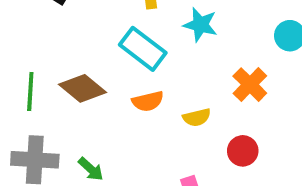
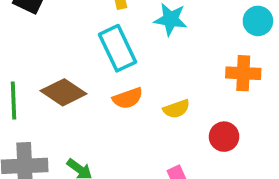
cyan rectangle: (143, 49) -> (118, 48), turned 33
orange cross: (250, 85) -> (243, 73), moved, turned -36

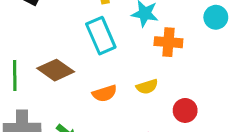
orange cross: (243, 73) -> (168, 42), moved
orange semicircle: (128, 98) -> (105, 93), moved

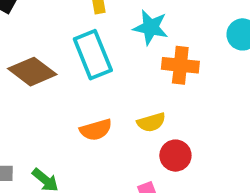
brown diamond: (56, 70) -> (32, 72), moved
red circle: (185, 110) -> (175, 156), moved

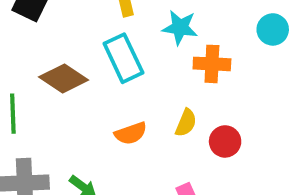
yellow semicircle: (151, 122) -> (186, 123), turned -48
red circle: (175, 156) -> (225, 141), moved

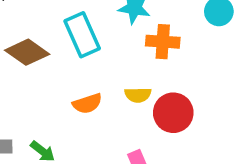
yellow semicircle: (186, 123) -> (138, 95), turned 65
red circle: (225, 141) -> (173, 113), size x1.4

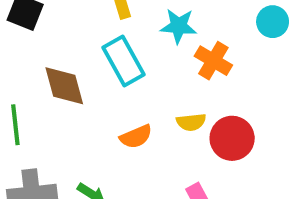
orange cross: (163, 42) -> (213, 61), turned 32
brown diamond: (27, 52) -> (64, 86), turned 45

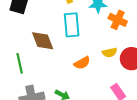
cyan rectangle: (123, 61) -> (72, 25), turned 30

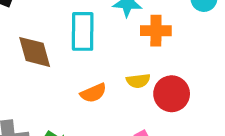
orange cross: (118, 20) -> (156, 31), turned -30

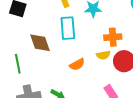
orange cross: (156, 31) -> (113, 37), moved

